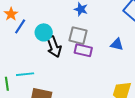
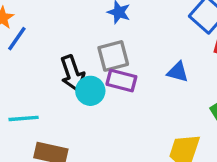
cyan circle: (44, 32) -> (90, 91), moved
gray square: (78, 36) -> (113, 56), turned -30

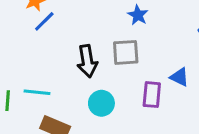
purple rectangle: (121, 81) -> (152, 95), moved, turned 70
cyan circle: (90, 91) -> (101, 103), moved

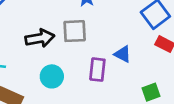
black arrow: (87, 61) -> (40, 38), turned -92

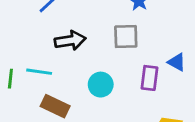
black arrow: (40, 38) -> (70, 41), moved

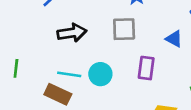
blue triangle: (177, 62) -> (174, 39), moved
cyan line: (39, 72) -> (69, 74), moved

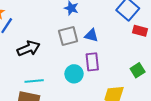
blue triangle: (174, 39) -> (91, 35), moved
cyan circle: (100, 74) -> (74, 74), moved

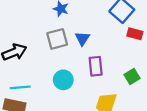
blue triangle: (91, 35) -> (82, 38), turned 48
purple rectangle: (92, 62) -> (96, 66), moved

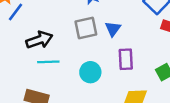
cyan line: (20, 87) -> (48, 62), moved

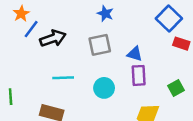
blue triangle: (113, 29) -> (135, 54), moved, turned -49
black arrow: (39, 40) -> (53, 38), moved

